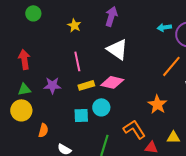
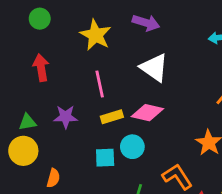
purple arrow: (111, 16) -> (146, 23), turned 90
yellow star: (74, 25) -> (96, 35), size x1.6
red arrow: (24, 59) -> (41, 68), moved

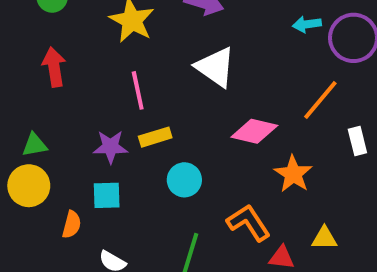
pink diamond: (147, 113) -> (254, 131), moved
purple star: (66, 117) -> (110, 147), moved
cyan square: (105, 158) -> (107, 195), moved

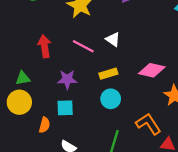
red arrow: (54, 67) -> (44, 46), moved
white triangle: (215, 67) -> (113, 39), moved, size x0.6
pink line: (138, 90) -> (83, 46), turned -50
yellow rectangle: (155, 137) -> (108, 74), moved

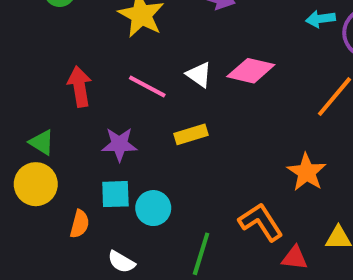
pink diamond: (152, 70) -> (251, 71), moved
green triangle: (23, 78) -> (42, 142), turned 42
cyan circle: (111, 99) -> (153, 208), moved

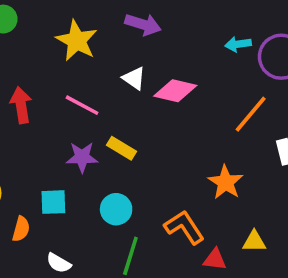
white triangle: (199, 75) -> (134, 78), moved
yellow rectangle: (191, 134) -> (121, 148), turned 48
purple star: (119, 144) -> (82, 157), moved
cyan circle: (153, 208) -> (116, 209), moved

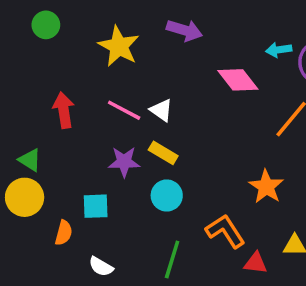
white triangle: (134, 78) -> (161, 110), moved
pink diamond: (175, 91) -> (238, 80), moved, turned 39
cyan circle: (116, 209) -> (167, 196), moved

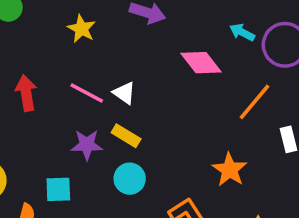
yellow star: (119, 46) -> (81, 29), size x0.7
cyan arrow: (279, 50) -> (242, 32), turned 35

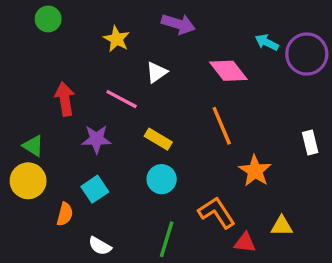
white triangle: (124, 93) -> (157, 72), moved, turned 50
orange line: (255, 102) -> (222, 126), moved, turned -63
purple star: (87, 145) -> (97, 139), moved
cyan square: (58, 189) -> (95, 189), turned -32

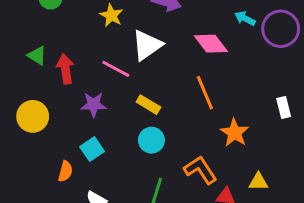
white triangle: (157, 72) -> (147, 45), size x1.6
green triangle: (33, 146) -> (37, 56), moved
yellow circle: (28, 181) -> (33, 116), moved

